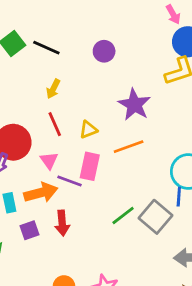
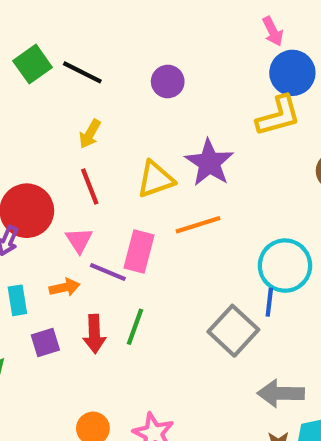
yellow triangle: (88, 130) -> (155, 179), moved, size x1.4
orange arrow: (41, 193) -> (65, 287), size x0.6
green line: (123, 216) -> (135, 327), moved, turned -35

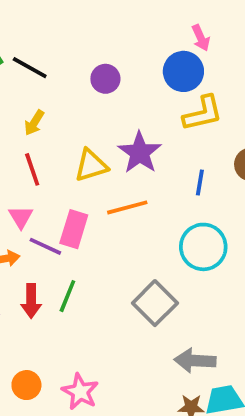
blue circle: (292, 73) -> (183, 71), moved
blue line: (269, 302) -> (200, 183), moved

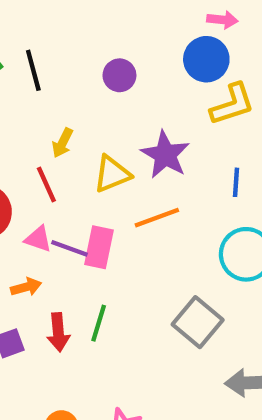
pink arrow: (201, 38) -> (222, 20), turned -55
black line: (30, 68) -> (33, 70), turned 51
yellow arrow: (34, 123) -> (62, 143), moved
pink triangle: (21, 217) -> (38, 239), turned -35
purple line: (45, 246) -> (70, 248), moved

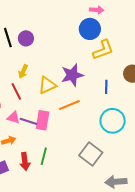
purple circle: (119, 75) -> (26, 38), moved
purple star: (165, 155) -> (72, 75), turned 30

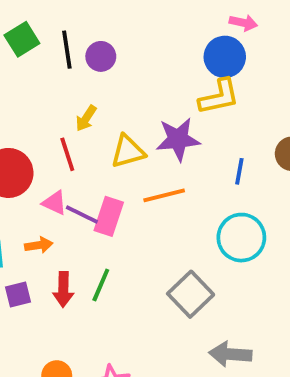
yellow L-shape: (103, 50) -> (219, 97), moved

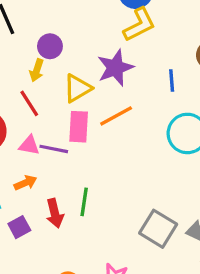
purple circle: (101, 56) -> (50, 46), moved
pink rectangle: (109, 216) -> (79, 127), moved
gray square: (191, 294) -> (158, 229), moved

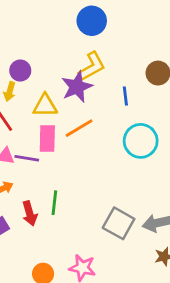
yellow L-shape: (139, 25) -> (92, 67), moved
yellow triangle: (77, 88) -> (45, 106), turned 32

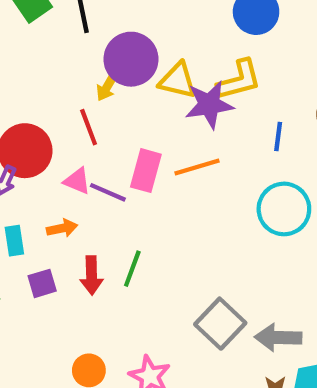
purple circle: (20, 71) -> (131, 59), size x1.6
yellow triangle: (45, 106) -> (178, 80), moved

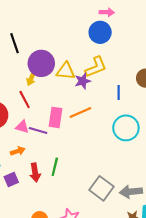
purple star: (209, 105) -> (83, 81), size x0.7

